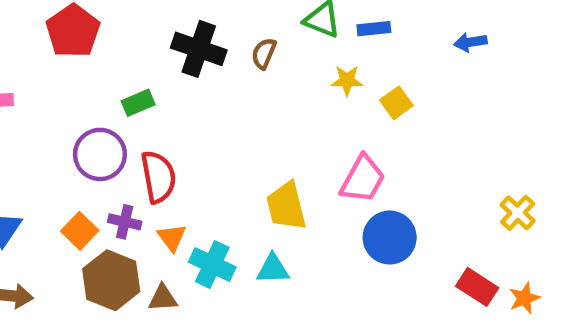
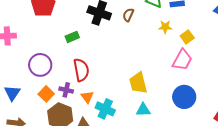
purple circle: (100, 154) -> (40, 65), moved
pink trapezoid: (363, 179) -> (182, 60), moved
cyan triangle: (273, 269) -> (143, 110), moved

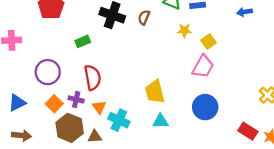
blue triangle: (12, 93) -> (17, 103), turned 30

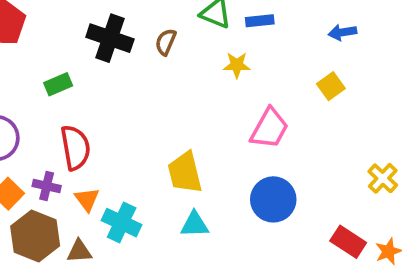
yellow square: (208, 41) -> (331, 86), moved

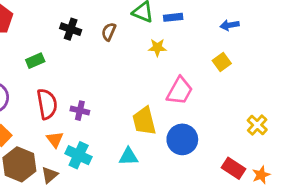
black cross: (110, 38) -> (71, 29), size x0.7
yellow trapezoid: (185, 173) -> (144, 121), moved
purple cross: (47, 186) -> (80, 111), moved
brown triangle: (79, 251) -> (50, 175), turned -36

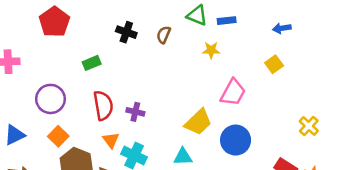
yellow trapezoid: (144, 121) -> (198, 122), turned -120

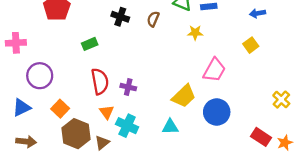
purple circle: (50, 99) -> (40, 76), moved

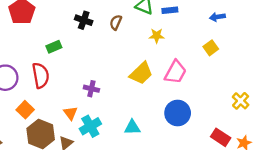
red semicircle: (100, 81) -> (41, 75), moved
yellow trapezoid: (184, 96) -> (141, 73), moved
cyan cross: (127, 126) -> (90, 126), turned 35

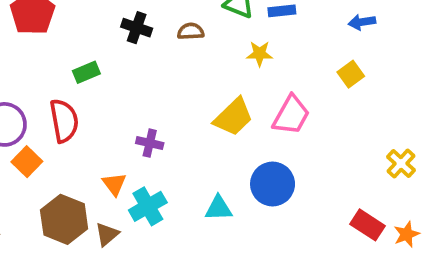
brown semicircle: (116, 22) -> (191, 31), turned 64
orange square: (25, 110) -> (27, 162), moved
blue circle: (178, 113) -> (273, 184), moved

